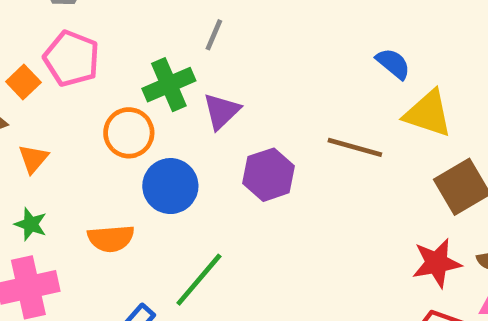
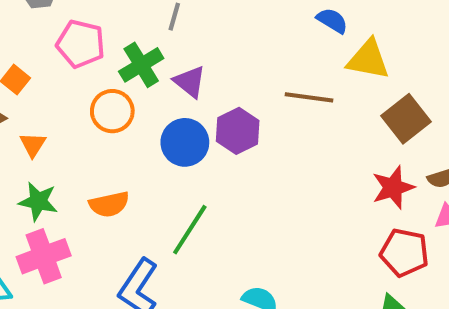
pink pentagon: (72, 58) -> (81, 44), moved
purple triangle: (221, 111) -> (190, 82), turned -30
blue circle: (170, 186) -> (185, 142), moved
green star: (31, 224) -> (38, 201), size x1.4

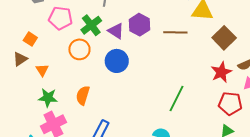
purple hexagon: (238, 131) -> (139, 25), moved
orange semicircle: (109, 204) -> (83, 95), turned 126
green line: (190, 230) -> (177, 99), moved

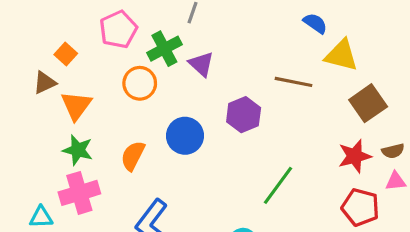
pink pentagon: (60, 18) -> (118, 29), turned 30
purple hexagon: (139, 25) -> (244, 115), moved
blue circle: (117, 61) -> (185, 136), moved
orange triangle: (42, 70) -> (76, 106), size x1.5

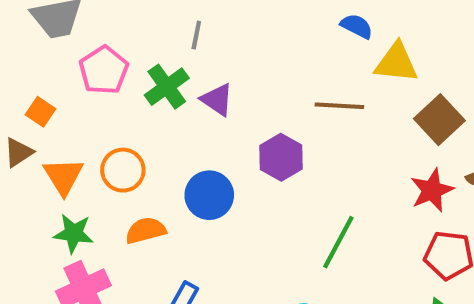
orange circle: (140, 83) -> (123, 170), moved
orange semicircle: (133, 156) -> (146, 230), turned 56

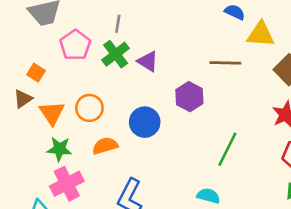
gray line: (196, 35) -> (118, 24), moved

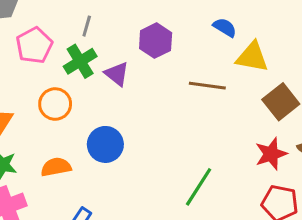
purple hexagon: (189, 97) -> (156, 41), moved
orange circle: (89, 108) -> (55, 104), moved

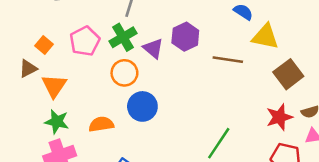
purple hexagon: (156, 41) -> (185, 37), moved
pink pentagon: (34, 45) -> (85, 41), moved
orange circle: (55, 104) -> (124, 73), moved

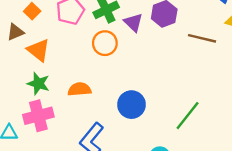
orange triangle: (54, 86) -> (38, 50), turned -30
blue circle: (142, 106) -> (132, 105), moved

